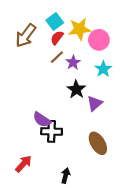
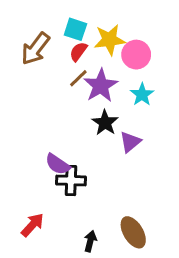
cyan square: (55, 22) -> (75, 29), turned -35
purple star: (73, 62) -> (101, 86), size x1.6
brown ellipse: (98, 143) -> (133, 232), moved

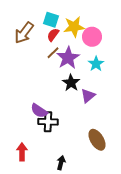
red arrow: (32, 225) -> (22, 152), turned -42
brown ellipse: (133, 232) -> (97, 140), moved

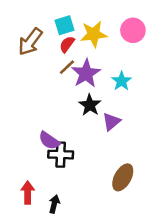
cyan square: (51, 20) -> (64, 25), turned -35
pink circle: (92, 37) -> (133, 30), moved
brown ellipse: (97, 140) -> (123, 177), turned 60
black arrow: (61, 163) -> (54, 204), moved

